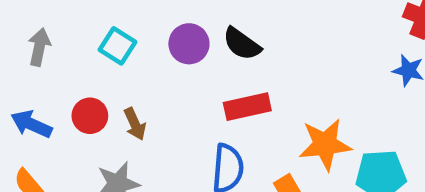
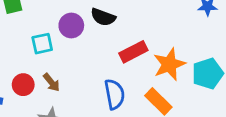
cyan square: (117, 46) -> (42, 44), moved, turned -30
red rectangle: (247, 107) -> (133, 52), moved

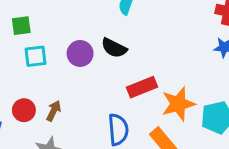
cyan square: (42, 44) -> (36, 56), moved
brown arrow: (51, 82) -> (54, 111), turned -120

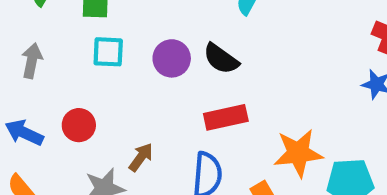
red rectangle: (142, 87) -> (226, 117), moved
brown arrow: (54, 111) -> (141, 157), moved

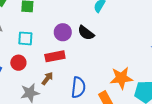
cyan square: (108, 52) -> (25, 38), moved
red rectangle: (226, 117) -> (55, 56), moved

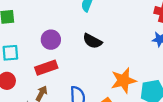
black semicircle: (86, 33) -> (92, 41), moved

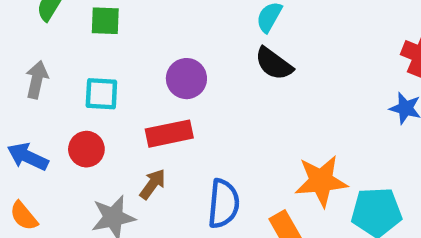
black semicircle: (92, 41) -> (274, 64), moved

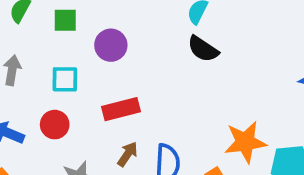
purple circle: (186, 79) -> (111, 45), moved
brown arrow: (153, 184) -> (128, 154), moved

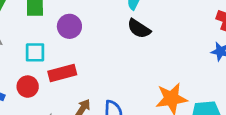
red rectangle: (121, 109) -> (62, 73), moved

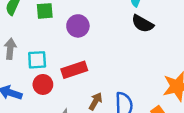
cyan square: (35, 52) -> (37, 60), moved

